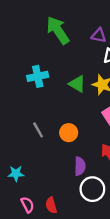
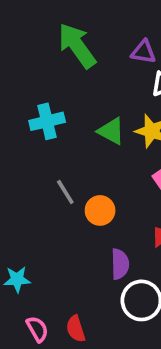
gray line: (38, 130) -> (65, 192), moved

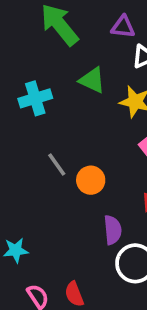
green triangle: (111, 131) -> (92, 80), moved

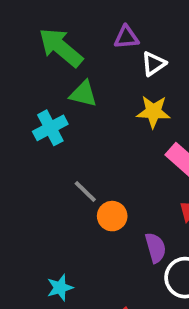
green triangle: (92, 80) -> (83, 94), moved
orange circle: (91, 180) -> (112, 216), moved

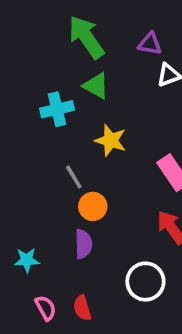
yellow star: (153, 112) -> (111, 140), moved
purple semicircle: (155, 248) -> (83, 244), moved

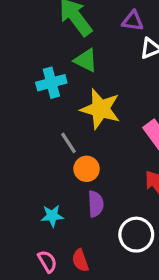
yellow star: (111, 140) -> (100, 109), size x1.4
purple semicircle: (83, 244) -> (96, 204), moved
cyan star: (27, 260) -> (52, 216), moved

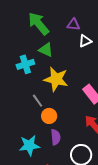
cyan star: (52, 216) -> (29, 145), size x1.5

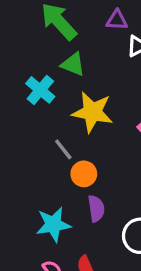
cyan cross: (25, 64) -> (40, 90), turned -30

